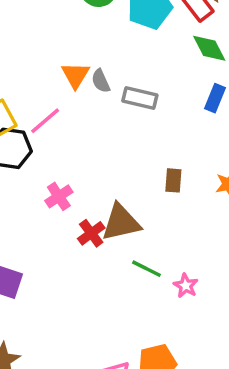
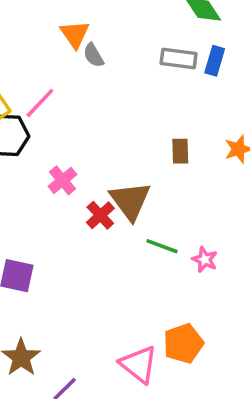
orange triangle: (75, 75) -> (75, 34), moved
gray rectangle: (140, 98) -> (179, 59), moved
brown triangle: (121, 222) -> (130, 201), turned -48

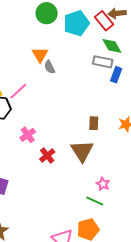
gray rectangle: (179, 59) -> (103, 62), moved
brown triangle: (130, 201) -> (82, 151), moved
green line: (162, 246) -> (95, 201), moved

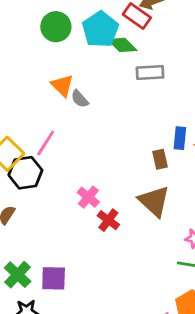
green diamond: (112, 46) -> (122, 45), moved
blue rectangle: (116, 75) -> (180, 138), moved
pink cross: (28, 135) -> (88, 197), moved

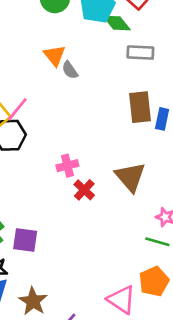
pink line: (46, 143) -> (17, 109), moved
brown rectangle: (160, 159) -> (140, 107), moved, size x1.6
pink cross: (88, 197) -> (67, 166), turned 30

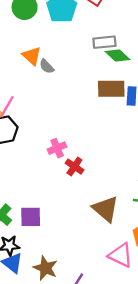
green diamond: (117, 23) -> (117, 55), moved
brown rectangle: (140, 107) -> (111, 89), turned -76
brown triangle: (130, 177) -> (106, 209), moved

